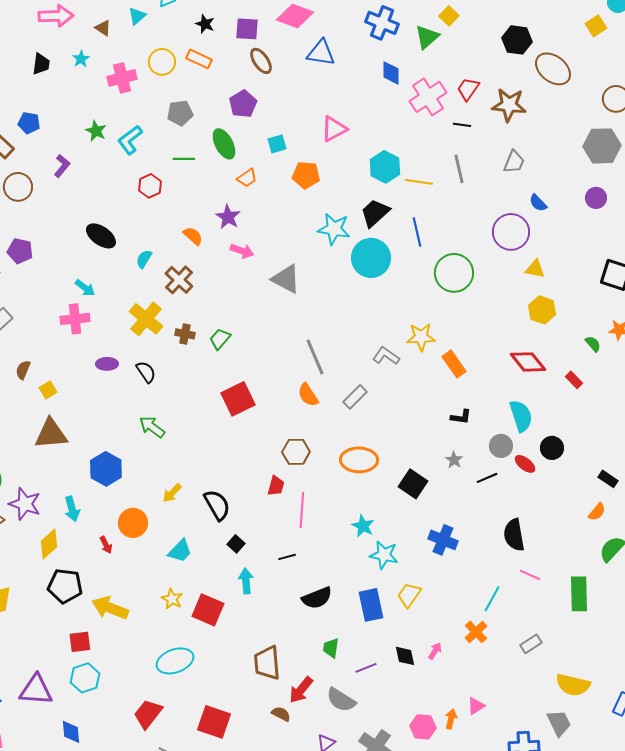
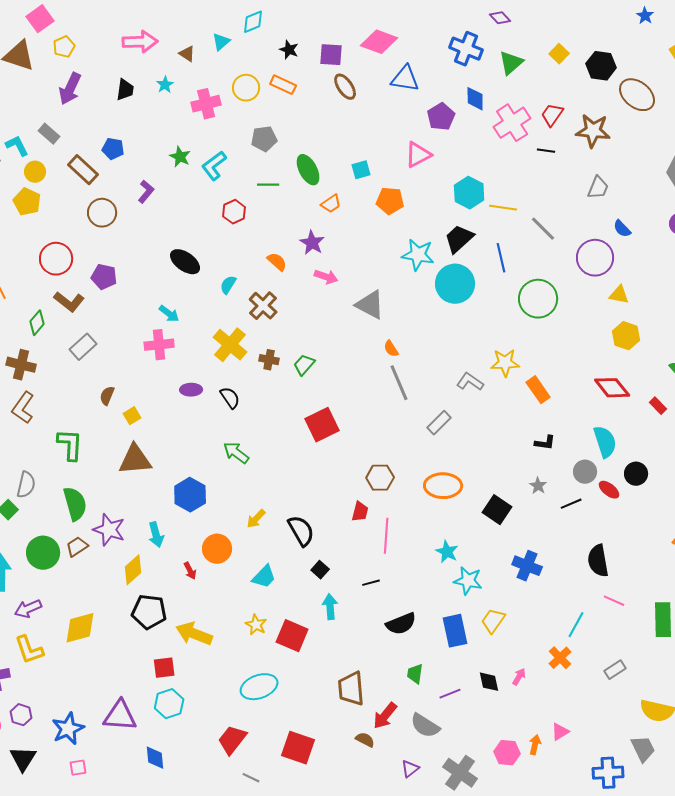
yellow square: (449, 16) -> (559, 54), moved
purple pentagon: (243, 104) -> (441, 117), moved
gray line: (459, 169) -> (543, 229), moved, turned -32
orange semicircle: (308, 395) -> (391, 349), moved, size x0.7

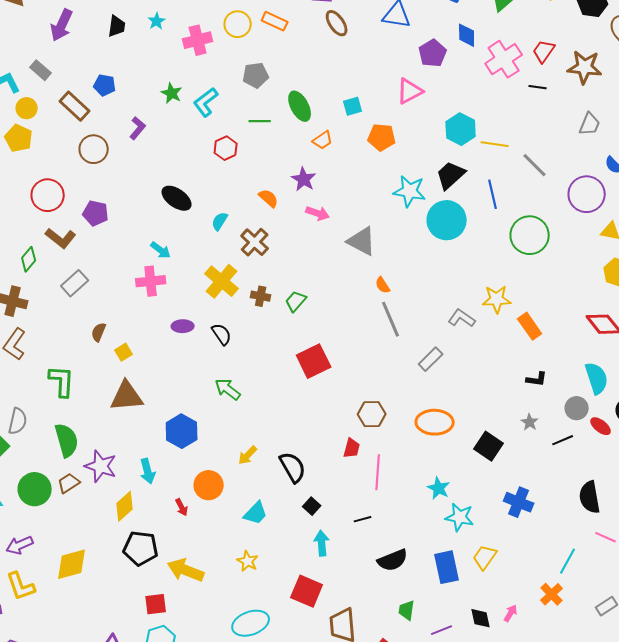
red square: (292, 636) -> (307, 591), moved

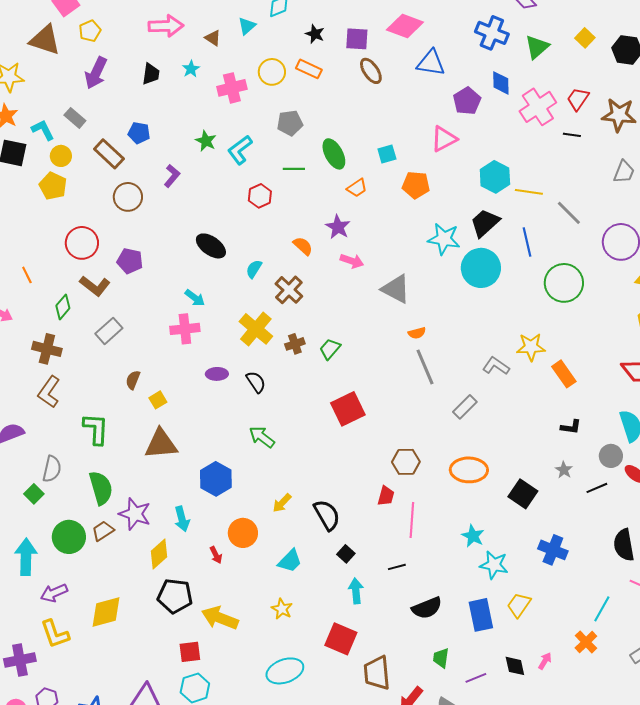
orange semicircle: (383, 285) -> (417, 333), turned -72
brown cross: (261, 296) -> (295, 344), turned -30

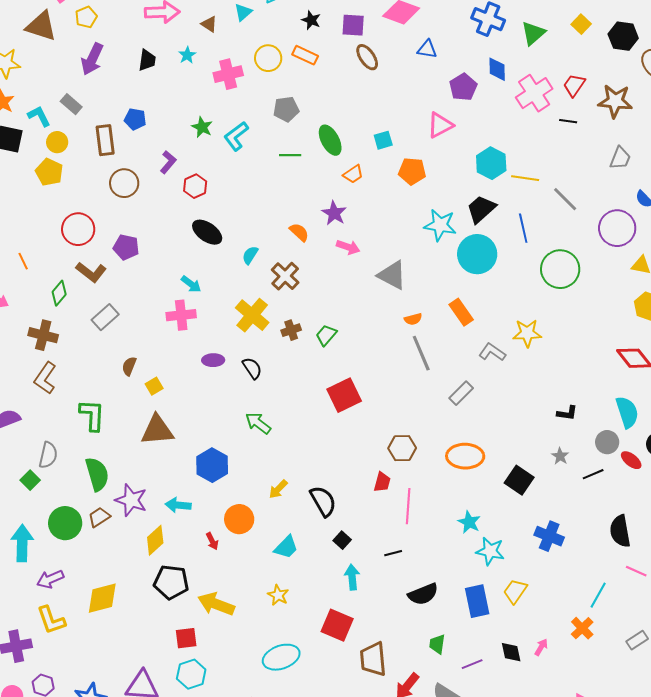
blue triangle: (431, 63) -> (427, 49), size x0.7
brown rectangle: (109, 154) -> (105, 140), turned 40
red hexagon: (260, 196) -> (195, 186), moved
orange rectangle: (564, 374) -> (461, 312), moved
cyan arrow: (182, 519) -> (178, 505), turned 110

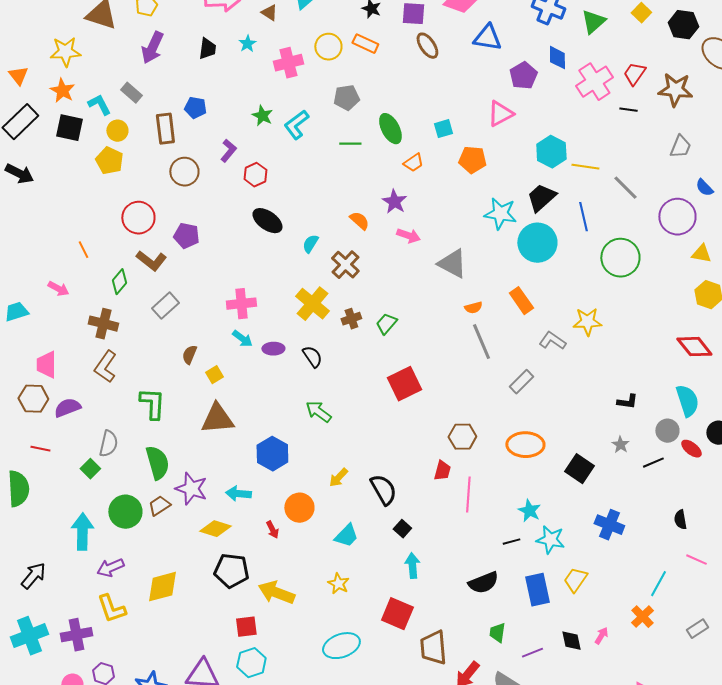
blue triangle: (427, 49) -> (487, 38), size x1.4
cyan arrow: (191, 284) -> (242, 339), moved
black semicircle: (620, 531) -> (680, 520), size x0.6
yellow diamond: (155, 540) -> (215, 529), turned 60
black line: (393, 553) -> (511, 542), moved

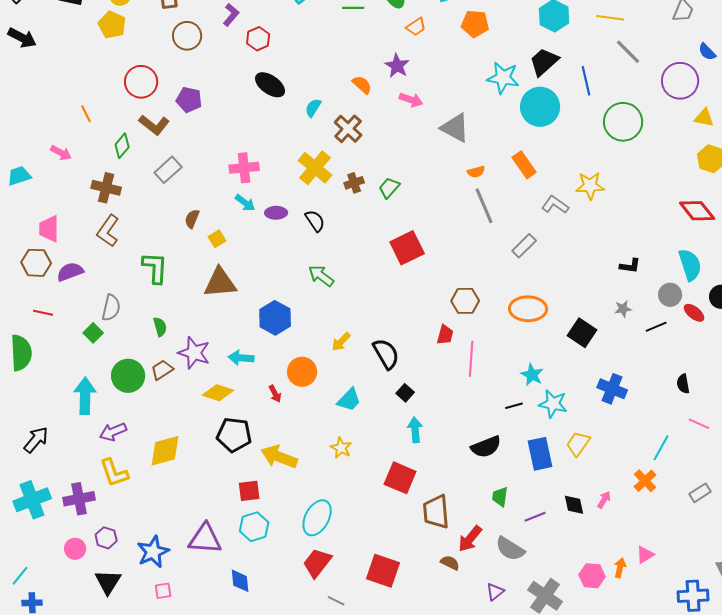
yellow line: (585, 167) -> (610, 18), moved
gray star: (620, 445) -> (623, 309), turned 30
green semicircle: (157, 463) -> (160, 327), size x0.6
cyan ellipse: (341, 646) -> (317, 518), moved, turned -42

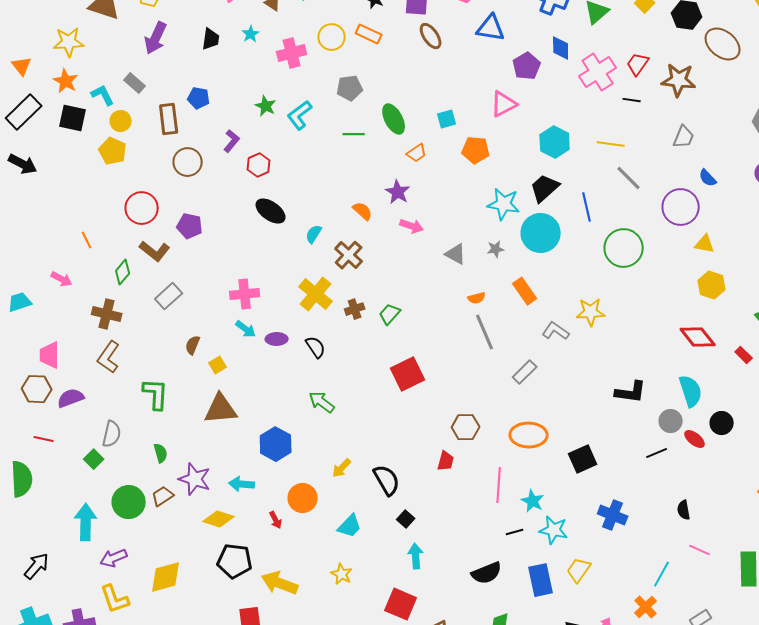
gray triangle: (455, 128) -> (456, 254), size x0.7
black L-shape: (630, 266) -> (631, 392), size x1.5
gray star: (623, 309) -> (496, 249), moved
black square: (582, 333) -> (583, 459), turned 32
pink line: (471, 359) -> (499, 485), moved

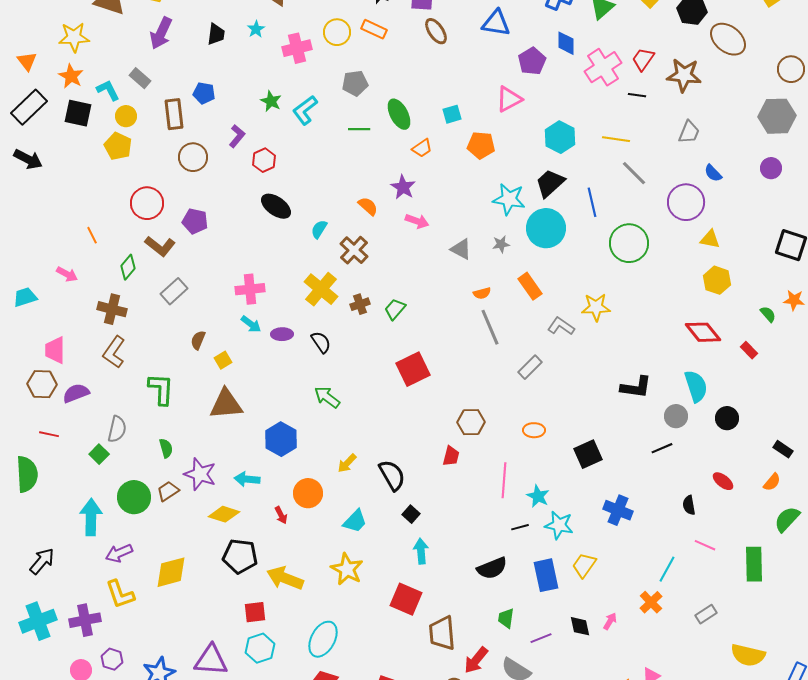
orange ellipse: (529, 435) -> (534, 430), size x0.6
red ellipse: (695, 439) -> (723, 481), moved
yellow star: (342, 574) -> (347, 569), size x1.5

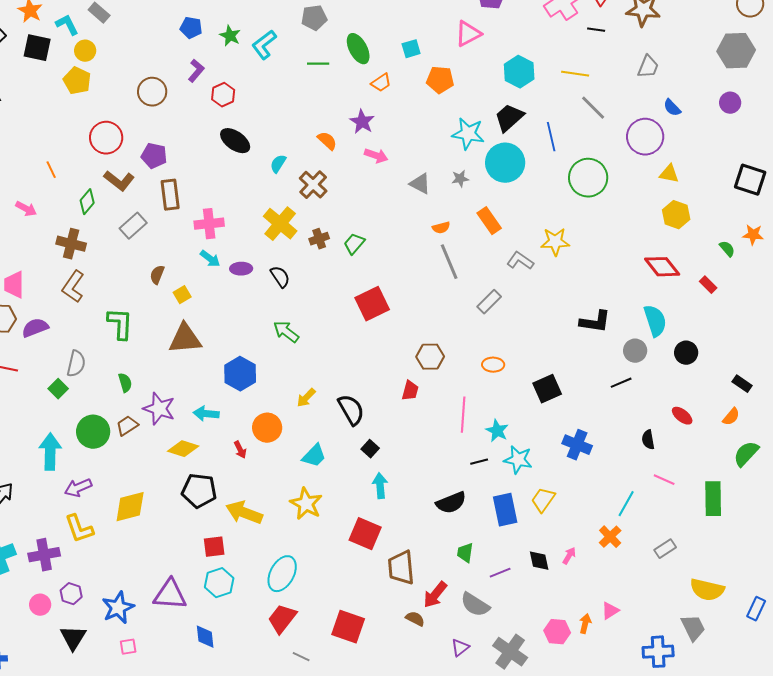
blue pentagon: (204, 93) -> (191, 28), moved
brown rectangle: (174, 114) -> (170, 195), moved

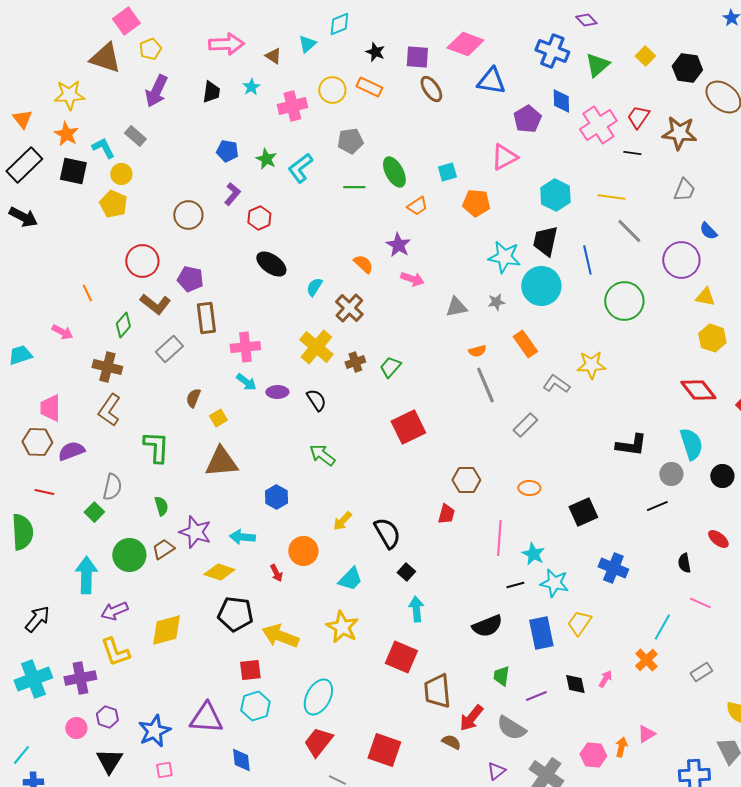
black trapezoid: (509, 118) -> (545, 241), turned -36
gray triangle: (420, 184) -> (456, 307), turned -40
blue hexagon: (240, 374) -> (276, 497), size x0.7

